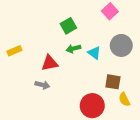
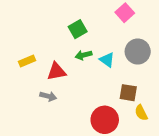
yellow rectangle: (14, 51) -> (27, 61), moved

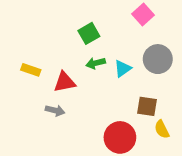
cyan triangle: (107, 60) -> (123, 69), turned 49
yellow rectangle: (27, 61) -> (31, 70), turned 42

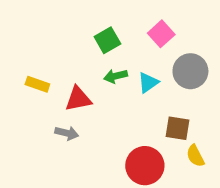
pink square: (143, 14) -> (161, 34), moved

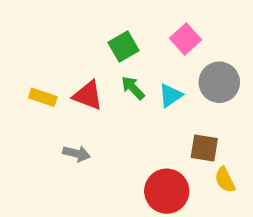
green arrow: (116, 76) -> (133, 88), turned 60
red triangle: (78, 99) -> (88, 95), moved, turned 32

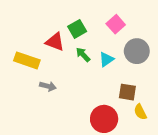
red triangle: (88, 95) -> (55, 42), moved
yellow rectangle: (43, 97) -> (27, 60), size x1.5
gray arrow: (77, 154) -> (48, 86), moved

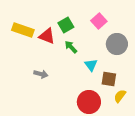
cyan triangle: (106, 59) -> (91, 65), moved, turned -32
yellow rectangle: (27, 60) -> (23, 30), moved
yellow semicircle: (140, 112) -> (120, 96), turned 64

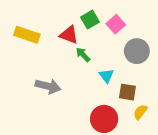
green square: (66, 25) -> (90, 20), moved
red triangle: (47, 36) -> (69, 35), moved
gray arrow: (41, 74) -> (48, 86), size x1.5

